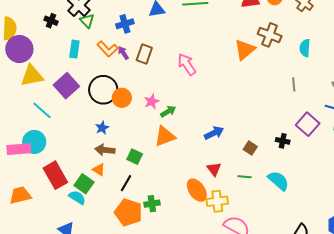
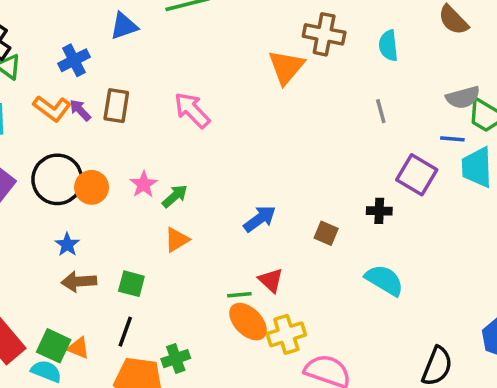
orange triangle: (165, 136) -> (177, 240), size x0.7
orange triangle: (99, 170) -> (78, 348), moved
green line: (245, 177) -> (239, 295), moved

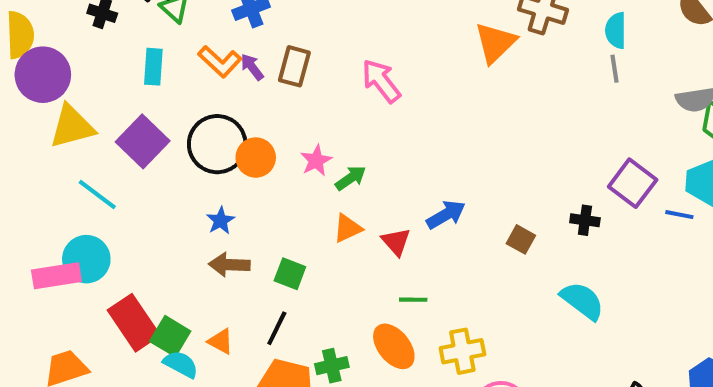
gray line: (381, 111) -> (614, 69), moved
blue line: (452, 139) -> (679, 215), moved
red triangle: (271, 280) -> (396, 242), moved
orange ellipse: (248, 322) -> (394, 346), moved
green square: (54, 346) -> (170, 336), moved

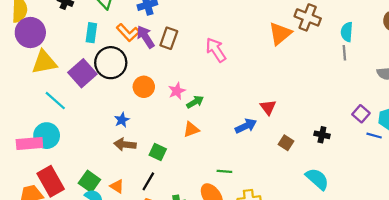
purple arrow: (252, 67) -> (146, 37), size x1.5
black circle: (217, 144) -> (111, 63), moved
purple square: (633, 183) -> (361, 114), moved, size x0.7
red triangle: (396, 242) -> (268, 107), moved
red rectangle: (134, 323) -> (51, 181), moved

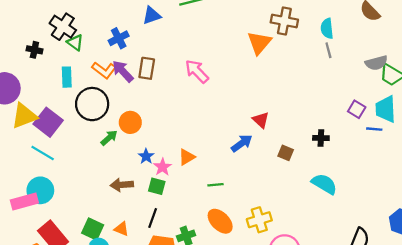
purple square: (82, 73) -> (48, 122), moved
pink star: (177, 91) -> (162, 167), moved
green arrow: (195, 102) -> (109, 138), moved
blue star: (122, 120) -> (146, 156), moved
green line: (224, 171) -> (216, 185), moved

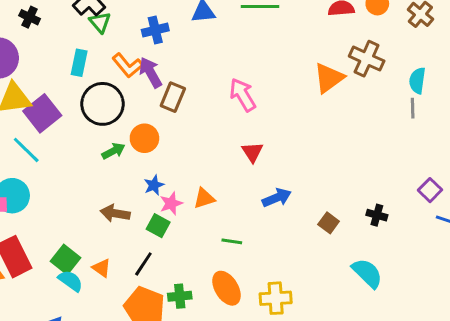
black cross: (34, 50) -> (30, 17), moved
brown rectangle: (147, 68) -> (173, 97), moved
red triangle: (261, 120) -> (252, 152), moved

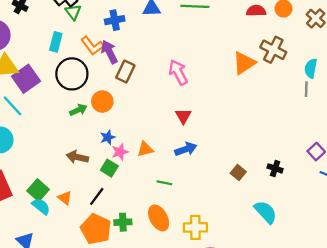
blue arrow: (277, 198) -> (186, 149), moved

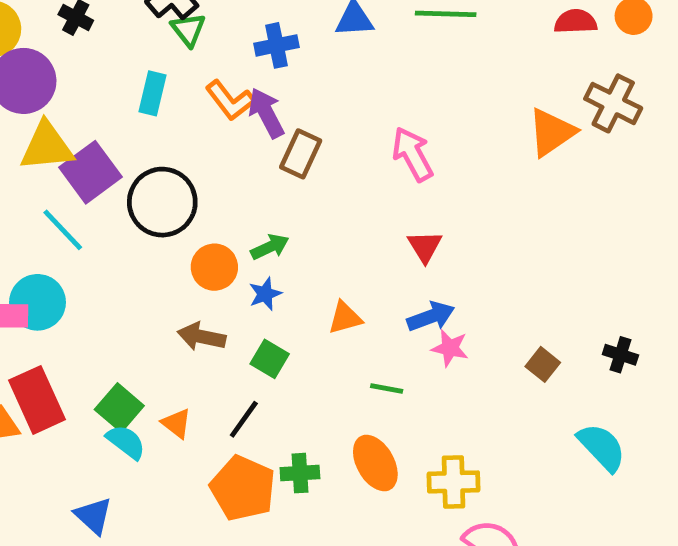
black circle: (72, 74) -> (162, 202), moved
orange circle: (102, 102) -> (214, 267), moved
green arrow: (78, 110) -> (270, 247), moved
pink star: (120, 152) -> (450, 348), moved, turned 30

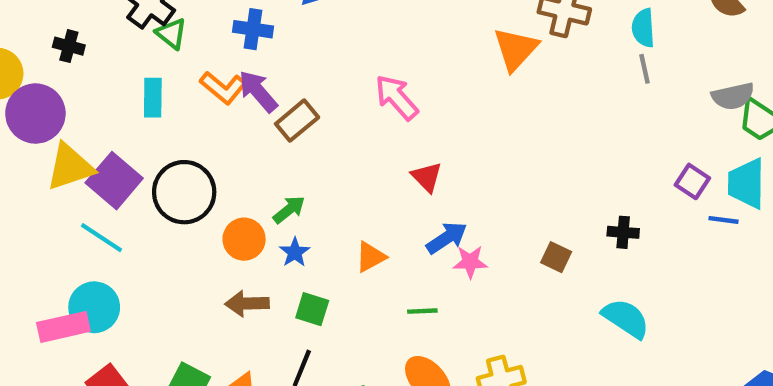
blue cross: (276, 45) -> (253, 29), turned 33
brown rectangle: (301, 154) -> (297, 121), turned 39

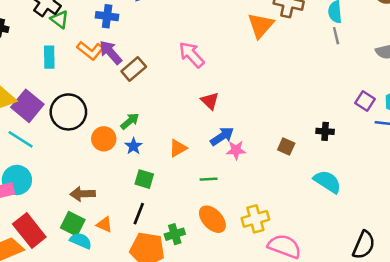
brown arrow: (247, 304) -> (83, 194), moved

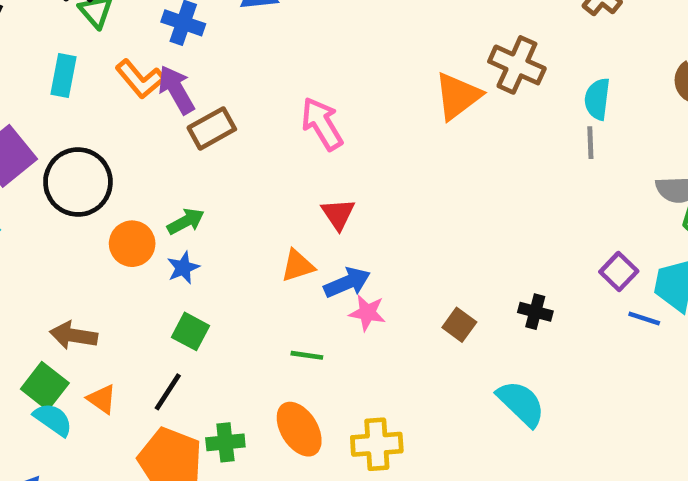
orange triangle: (178, 148) -> (298, 266), moved

